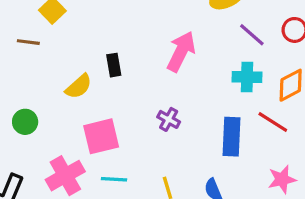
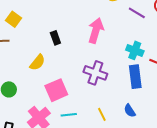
black rectangle: (114, 65) -> (55, 38), moved
cyan cross: (247, 77) -> (135, 50), moved, turned 30
purple cross: (169, 119) -> (95, 73), size x1.6

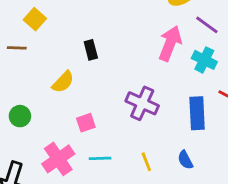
pink arrow: (96, 30) -> (170, 43), moved
cyan cross: (135, 50) -> (204, 60), moved
pink square: (56, 90) -> (86, 123), size x0.6

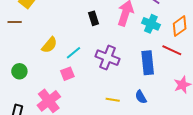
black rectangle: (91, 50) -> (93, 18), moved
cyan line: (100, 158) -> (74, 53), moved, turned -35
yellow line: (146, 162) -> (113, 100), turned -56

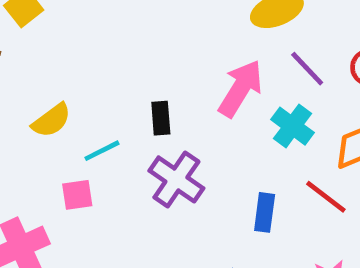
black rectangle: (93, 18) -> (161, 118), moved
blue rectangle: (148, 63) -> (265, 212), size x0.7

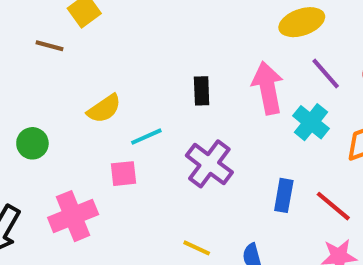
pink arrow: (241, 88) -> (268, 88), turned -45
black rectangle: (161, 118) -> (202, 91), moved
red line: (326, 197) -> (333, 206), moved

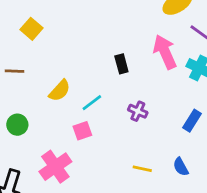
brown line: (49, 46) -> (14, 71), moved
purple cross: (209, 164) -> (138, 111), size x0.6
blue rectangle: (284, 195) -> (192, 121), turned 35

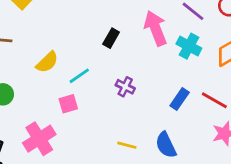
black rectangle: (121, 64) -> (111, 38), turned 42
blue semicircle: (181, 167) -> (166, 145), size x1.4

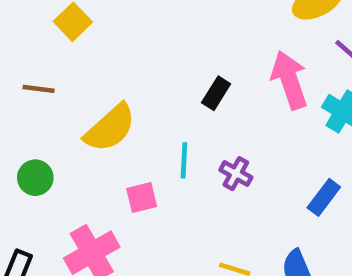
yellow semicircle: (47, 62) -> (110, 128), size x1.4
cyan line: (79, 76) -> (184, 160), moved, turned -55

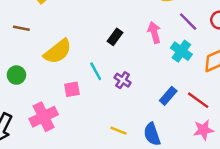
pink arrow: (289, 80) -> (154, 33), size x0.7
cyan line: (184, 160) -> (96, 71), turned -36

